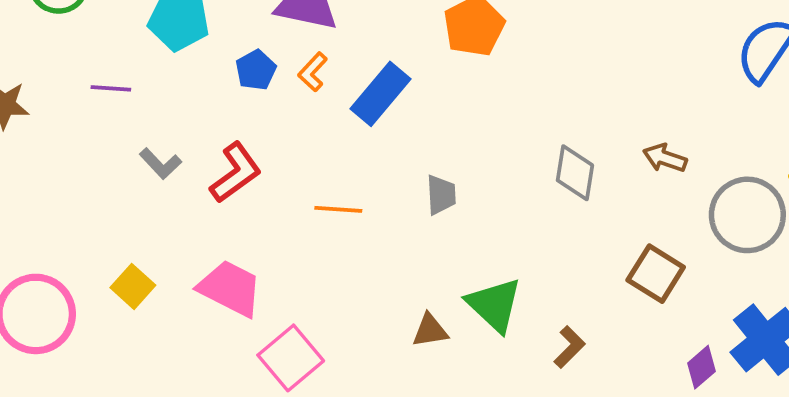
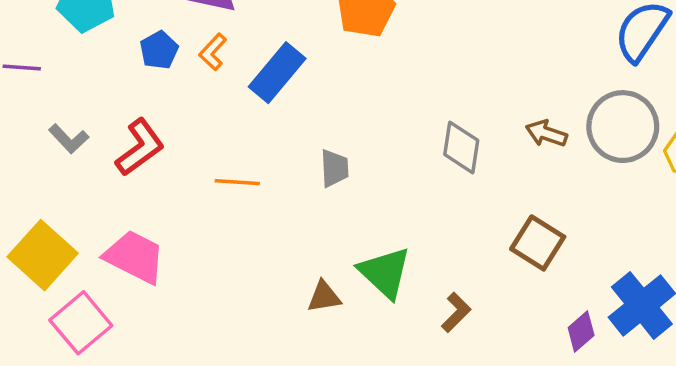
gray circle: (747, 215) -> (623, 127), moved
yellow square: (133, 286) -> (43, 255), size x1.6
pink square: (291, 358) -> (81, 323), moved

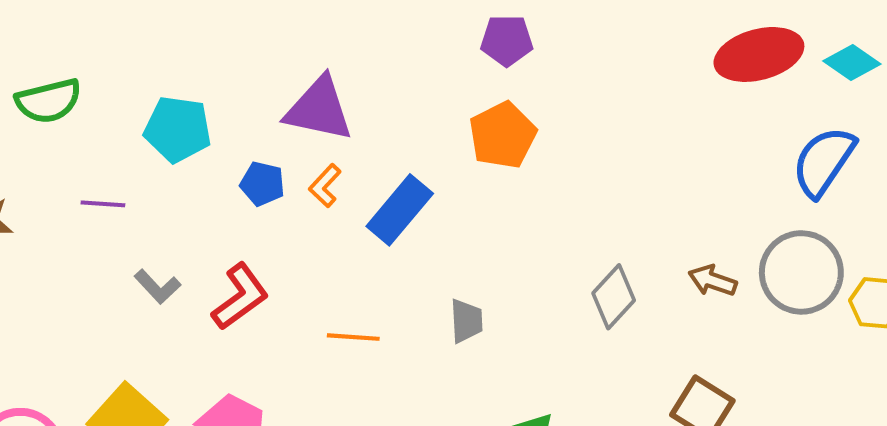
blue pentagon: (159, 50) -> (262, 184), turned -30
gray diamond: (461, 147) -> (614, 297), turned 34

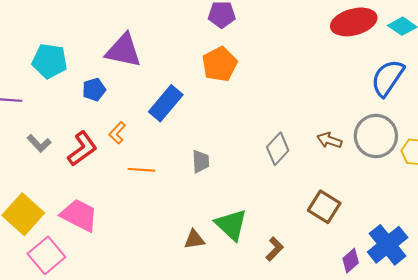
blue pentagon: (262, 184) -> (94, 90), turned -30
orange L-shape: (325, 186) -> (117, 133), moved

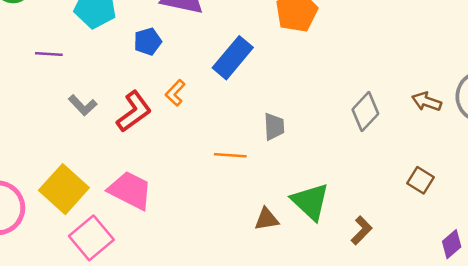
orange line: (141, 170) -> (230, 155), moved
brown square: (324, 207) -> (420, 180), size x0.7

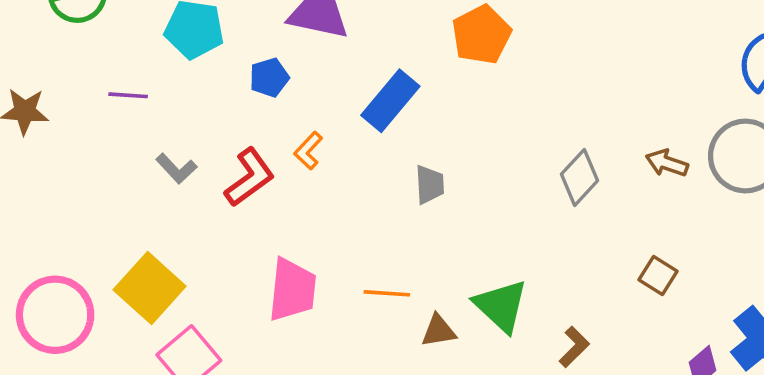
gray trapezoid: (274, 127) -> (430, 185), moved
orange line: (230, 155) -> (387, 293), moved
pink trapezoid: (130, 190) -> (292, 290), moved, turned 69

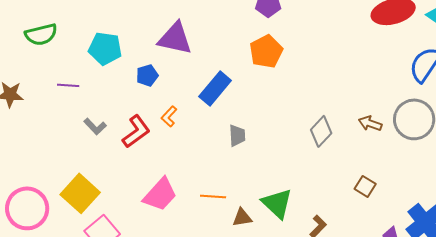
pink trapezoid: (292, 290) -> (160, 194), turned 36

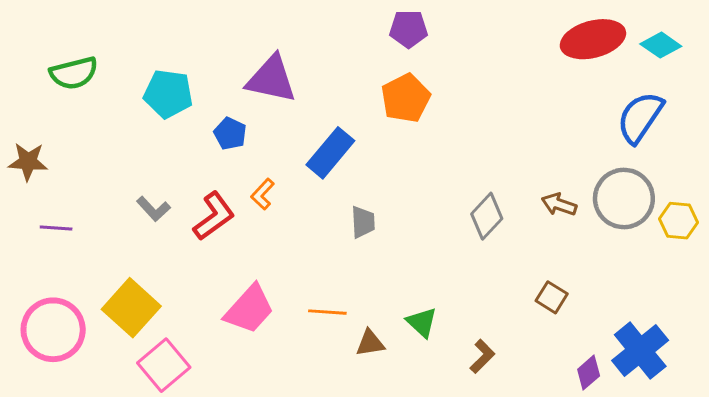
blue pentagon: (147, 75) -> (230, 134), turned -30
purple line: (68, 85) -> (56, 228), moved
green triangle: (277, 203) -> (422, 322), size x0.7

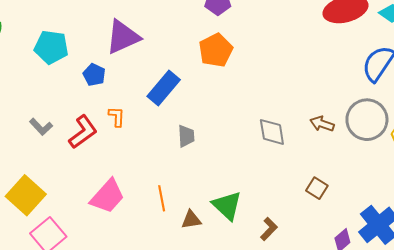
purple triangle: (271, 79) -> (123, 37), turned -36
orange L-shape: (263, 194) -> (117, 117), turned 140
gray diamond: (487, 216) -> (272, 132), turned -52
orange line: (327, 312) -> (162, 198), turned 75
green triangle: (422, 322) -> (227, 205), size x1.4

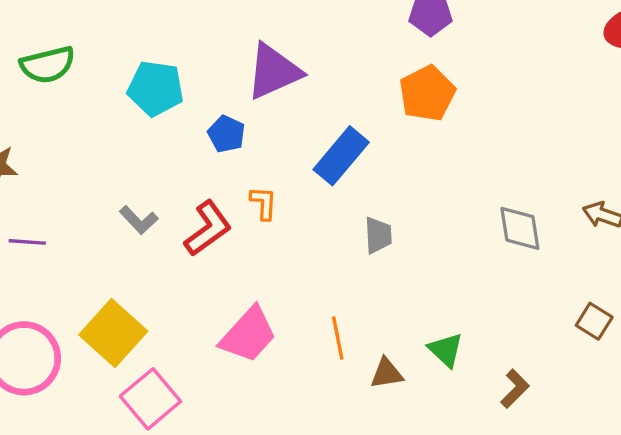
green triangle: (227, 205) -> (446, 350), size x0.7

